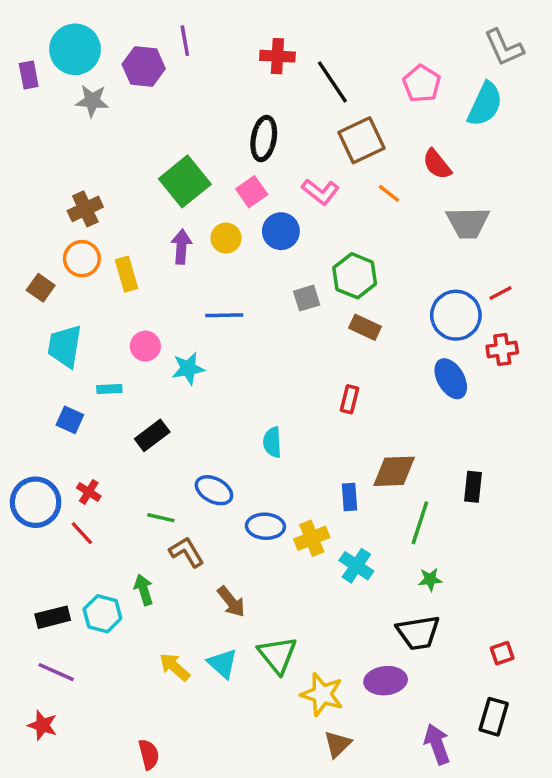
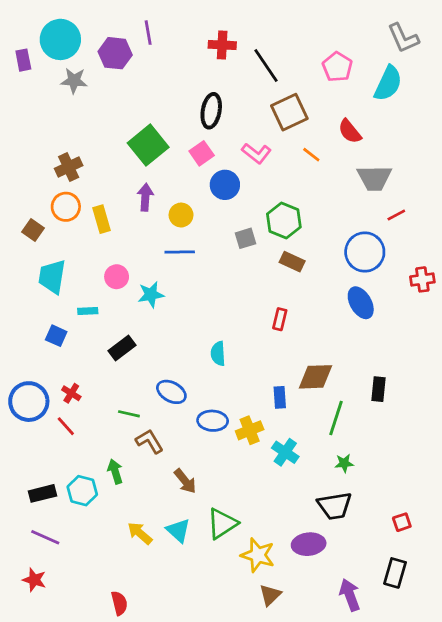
yellow circle: (226, 238) -> (181, 215), moved
red line: (500, 293) -> (396, 215), moved
red cross: (502, 350) -> (422, 279), moved
green triangle: (277, 655) -> (222, 524), turned 36

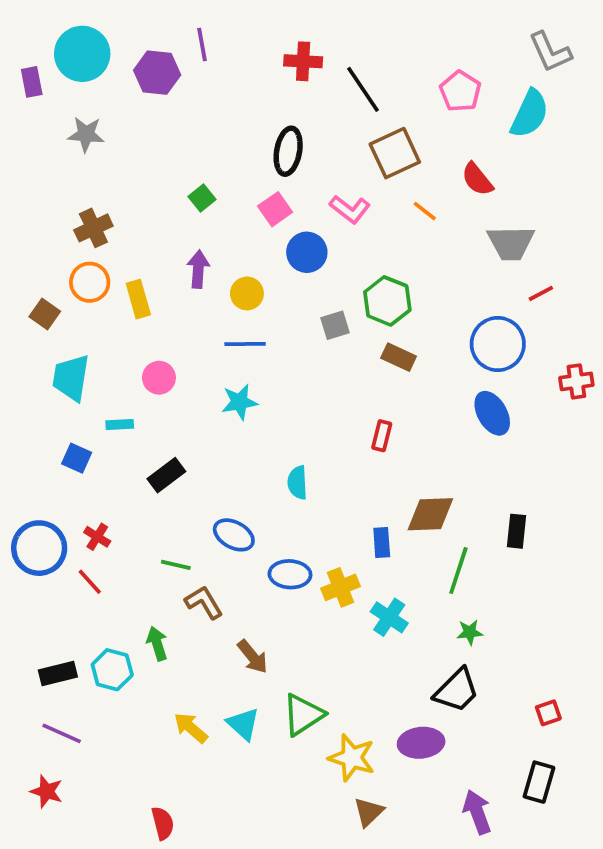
gray star: (74, 81) -> (86, 134), moved
green square: (148, 145) -> (202, 198), size x0.5
cyan star: (151, 295) -> (239, 402), moved
black trapezoid: (335, 506) -> (457, 690), turned -36

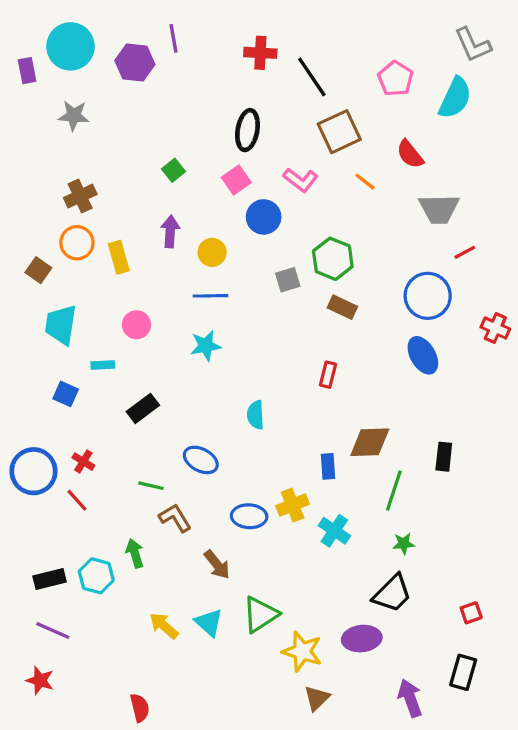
red cross: (576, 381) -> (495, 328), turned 32
blue ellipse: (290, 574) -> (249, 516), moved

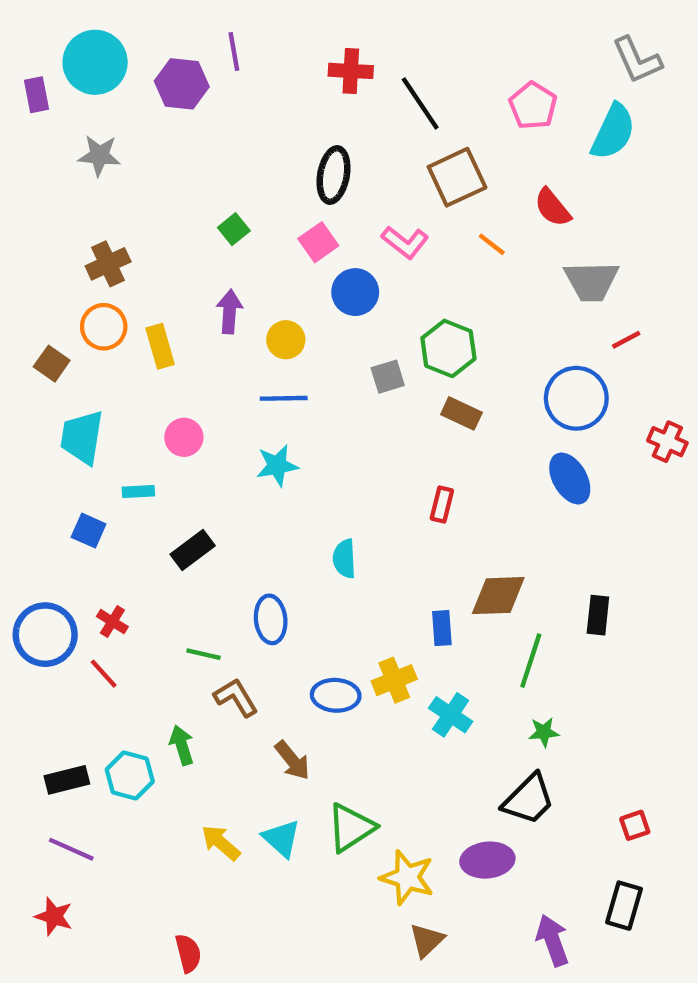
blue ellipse: (201, 460) -> (271, 619), turned 56

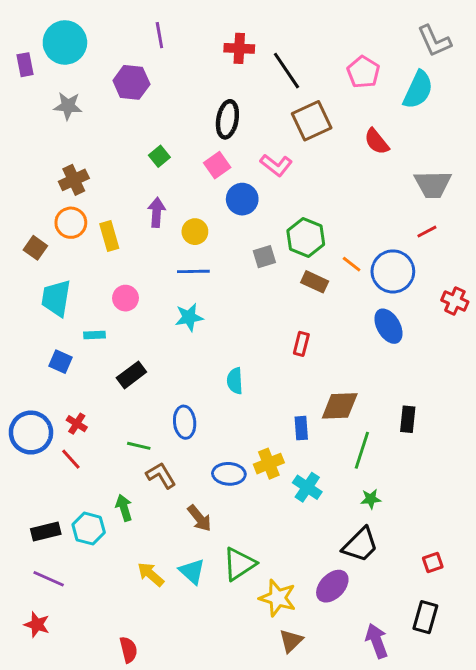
purple hexagon: (182, 84) -> (131, 82), moved
orange line: (492, 244) -> (352, 264), moved
gray trapezoid: (591, 281) -> (433, 184), moved
purple ellipse: (487, 860) -> (332, 586), turned -40

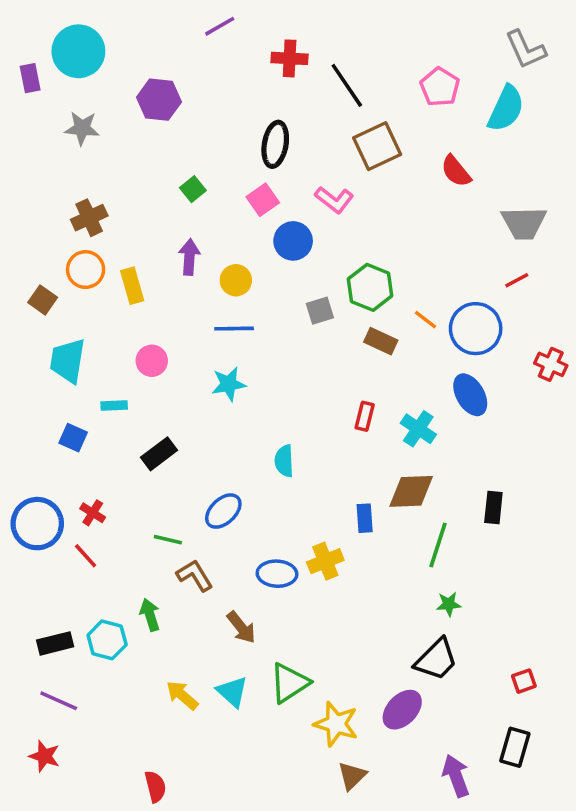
purple line: (159, 35) -> (220, 26), moved, turned 70
blue ellipse: (185, 422) -> (223, 511), turned 52
cyan cross: (307, 487) -> (418, 429), moved

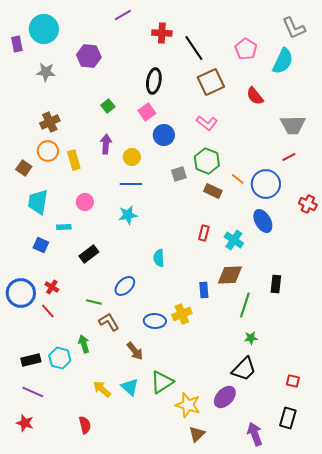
pink L-shape: (334, 200) -> (207, 123), moved
red square: (524, 681) -> (293, 381), turned 32
red semicircle: (155, 787) -> (85, 425), moved

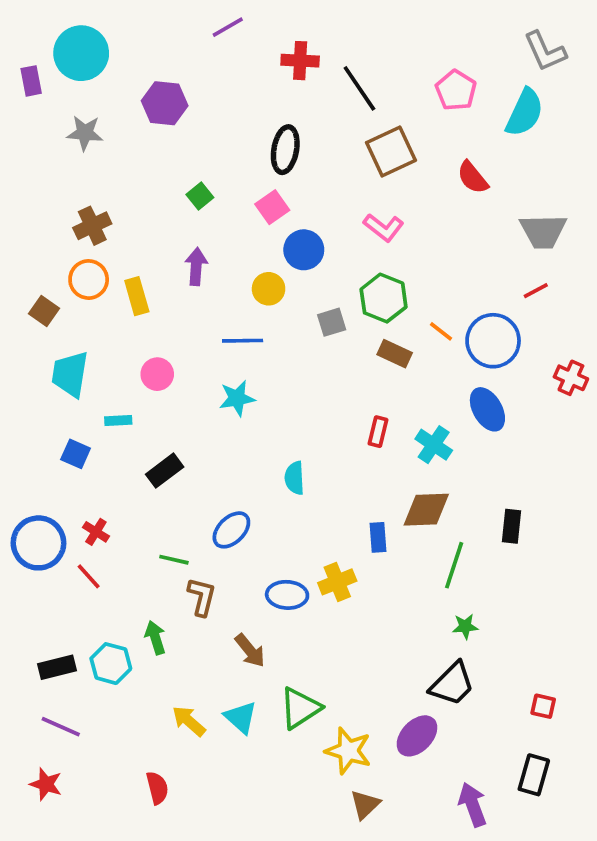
yellow circle: (132, 157) -> (269, 289), moved
brown L-shape: (109, 322) -> (202, 597), turned 45

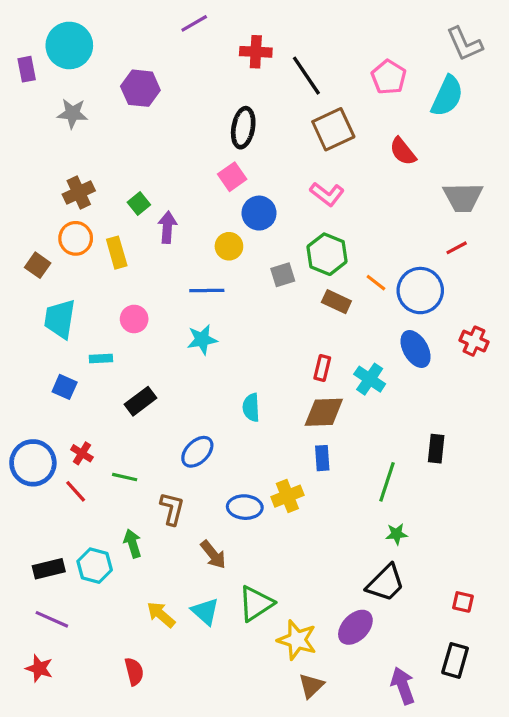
green square: (200, 196) -> (139, 204), moved
red cross: (571, 378) -> (474, 341), moved
brown diamond: (426, 510) -> (324, 412), moved
green line: (174, 560) -> (125, 477), moved

